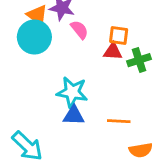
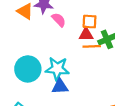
cyan circle: (34, 37) -> (28, 69), moved
orange line: (119, 121) -> (92, 46), moved

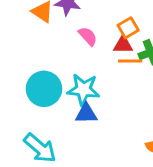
pink semicircle: (59, 20) -> (88, 36), moved
orange square: (90, 22) -> (128, 28), turned -35

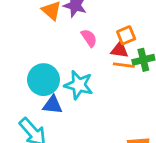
blue triangle: (86, 114) -> (53, 105), moved

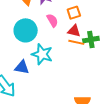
orange square: (126, 35) -> (74, 13), moved
cyan circle: (44, 80) -> (26, 30), moved

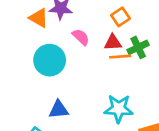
orange square: (74, 13) -> (120, 17), moved
cyan star: (42, 54) -> (119, 109), moved

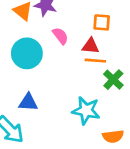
orange square: (120, 17) -> (102, 22), turned 30
green cross: (138, 47) -> (113, 80), moved, turned -30

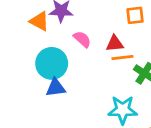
orange square: (102, 22) -> (135, 15), moved
blue triangle: (28, 102) -> (56, 88), moved

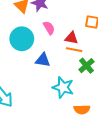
blue triangle: (56, 88) -> (43, 60), moved

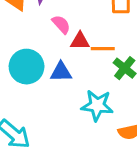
red triangle: (71, 38) -> (80, 41), moved
cyan circle: (22, 39) -> (27, 67), moved

